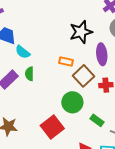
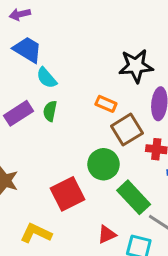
green rectangle: (97, 120) -> (134, 197), size x1.6

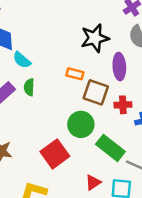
brown square: (127, 130) -> (96, 92), turned -30

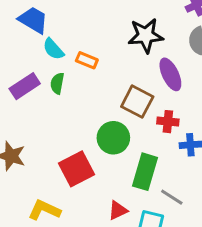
purple ellipse: (119, 67) -> (170, 74), turned -30
orange rectangle: (75, 74) -> (87, 60), moved
green rectangle: (110, 148) -> (145, 172), turned 60

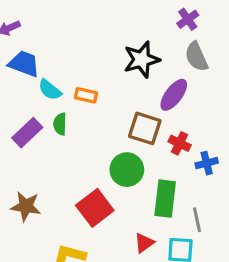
purple ellipse: (170, 74) -> (174, 95), turned 72
red cross: (168, 122) -> (180, 143), turned 30
gray line: (172, 197) -> (197, 220), turned 55

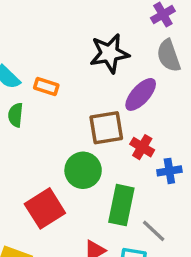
brown square: (145, 128) -> (106, 128), turned -32
gray line: (197, 220) -> (154, 231), turned -40

